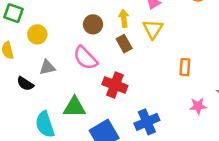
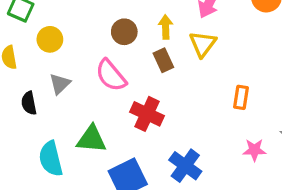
gray triangle: (47, 67) -> (60, 84), turned -36
black semicircle: (25, 84) -> (29, 103), turned 42
blue cross: (147, 122) -> (185, 166), turned -35

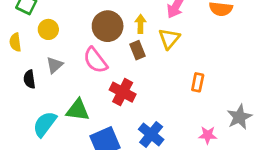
brown circle: (124, 32) -> (108, 26), size x1.5
pink star: (254, 150) -> (208, 135), moved
cyan semicircle: (51, 159) -> (45, 124), turned 48

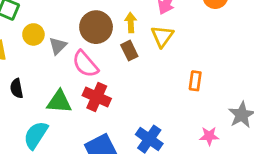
gray triangle: (55, 65) -> (58, 46), moved
red cross: (123, 92) -> (97, 97), moved
green triangle: (78, 110) -> (59, 102), moved

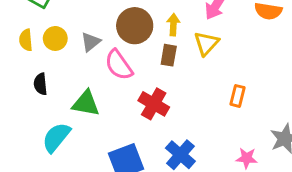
yellow circle: (33, 34) -> (55, 38), moved
brown rectangle: (129, 51) -> (169, 55), turned 30
red cross: (97, 97) -> (154, 104), moved

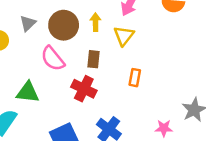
gray triangle: (91, 42) -> (28, 23), moved
brown rectangle: (169, 55) -> (94, 59), moved
orange rectangle: (238, 96) -> (135, 78), moved

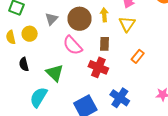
orange rectangle: (135, 78) -> (138, 56), turned 32
green triangle: (28, 92) -> (55, 73), turned 42

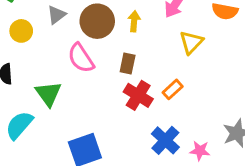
yellow triangle: (127, 24) -> (191, 42), moved
red cross: (98, 67) -> (138, 95), moved
blue cross: (120, 98) -> (165, 140), moved

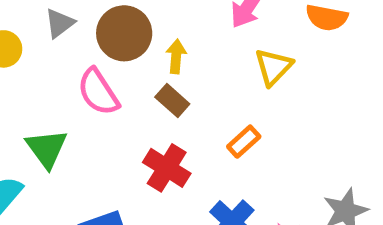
yellow arrow: (134, 21) -> (176, 56), moved
brown rectangle: (128, 64) -> (172, 101), turned -60
red cross: (138, 95) -> (167, 168), moved

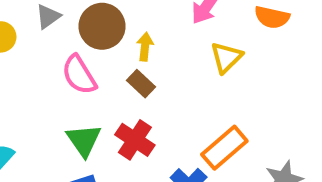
orange rectangle: (244, 142) -> (224, 148), moved, size x1.6
green triangle: (47, 148) -> (84, 140), moved

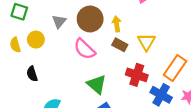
yellow triangle: (226, 57) -> (146, 42), moved
red cross: (135, 140) -> (137, 75), moved

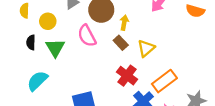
yellow circle: (36, 40) -> (48, 21), moved
green triangle: (97, 84) -> (55, 48), moved

